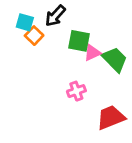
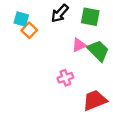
black arrow: (55, 16) -> (60, 13), moved
green square: (79, 41) -> (90, 17), moved

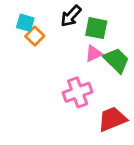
green square: (90, 17) -> (96, 28), moved
pink cross: (65, 78) -> (78, 92), size x1.5

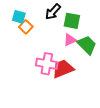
pink cross: (78, 92) -> (47, 64), moved, turned 30
red trapezoid: (112, 119) -> (63, 69), moved

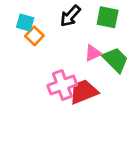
green square: (72, 21) -> (108, 17), moved
pink cross: (47, 64) -> (62, 85), turned -30

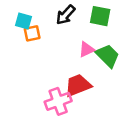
orange square: (34, 36) -> (32, 33), turned 35
pink cross: (62, 85) -> (58, 101), moved

